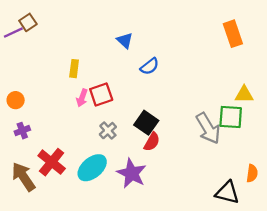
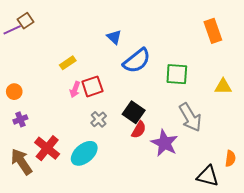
blue semicircle: (150, 66) -> (137, 61), size x1.6
yellow rectangle: (74, 69) -> (68, 63), turned 49
green square: (231, 117) -> (177, 74), moved
purple star: (132, 173) -> (164, 143), moved

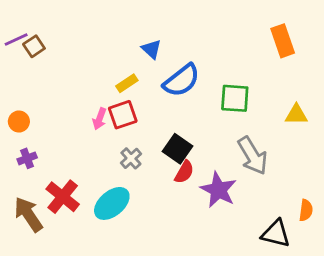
brown square: (26, 21) -> (34, 46), moved
yellow rectangle: (68, 63) -> (127, 83), moved

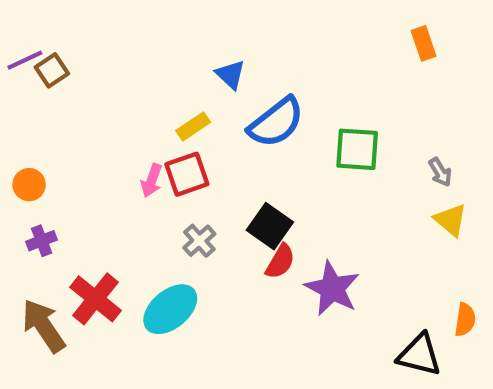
orange rectangle: (283, 41) -> (424, 43), moved, size x0.7
yellow triangle: (296, 115) -> (451, 220), moved, turned 40
gray arrow: (253, 156) -> (440, 172), moved, size x0.5

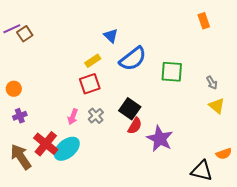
pink arrow: (152, 180) -> (73, 117), moved
cyan ellipse: (170, 309) -> (67, 149), moved
orange semicircle: (465, 320) -> (224, 154), turned 63

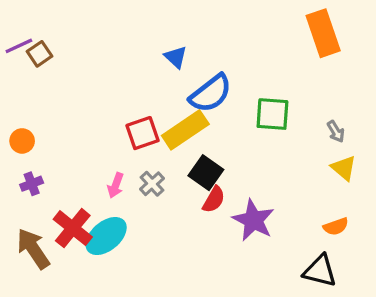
orange rectangle: (204, 21) -> (323, 33), size x1.8
yellow rectangle: (93, 61) -> (185, 130), moved, size x1.8
orange semicircle: (224, 154) -> (336, 227), moved

